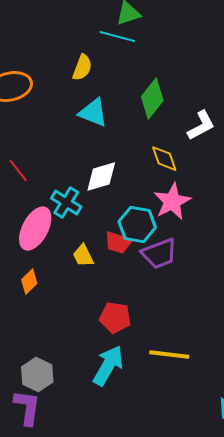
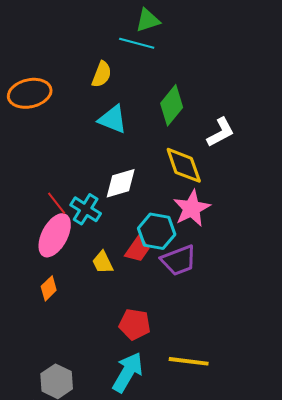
yellow diamond: (164, 159) -> (184, 165), size x1.4
red line: (18, 171) -> (57, 203), moved
red trapezoid: (118, 243) -> (138, 249), turned -72

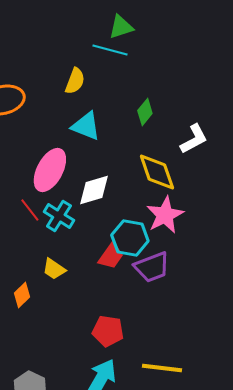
green diamond: (172, 105) -> (145, 112), size x0.7
pink ellipse: (55, 235) -> (50, 170), moved
yellow trapezoid: (103, 262) -> (54, 269), moved, turned -30

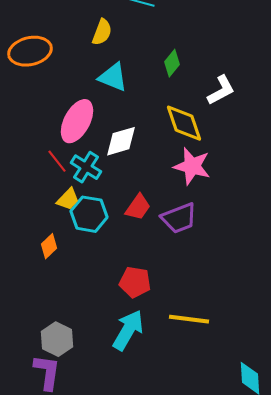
pink star: (165, 215) -> (192, 166), turned -30
cyan hexagon: (130, 238) -> (89, 214), moved
yellow trapezoid: (54, 269) -> (68, 199), moved, turned -80

